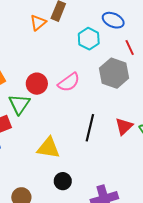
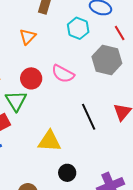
orange triangle: (38, 23) -> (28, 37), moved
pink semicircle: (69, 82) -> (63, 74), turned 70
black line: (90, 128) -> (89, 117), turned -32

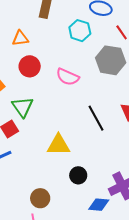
orange triangle: (28, 37) -> (20, 38), moved, turned 42
red circle: (31, 78) -> (30, 66), moved

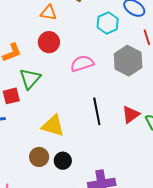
pink semicircle: (68, 77) -> (82, 63), turned 120
brown circle: (40, 198) -> (39, 157), moved

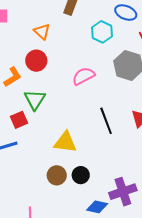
orange triangle: (49, 13) -> (42, 32), turned 42
red circle: (49, 42) -> (36, 61), moved

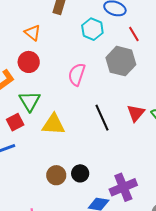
pink semicircle: (83, 76) -> (77, 74), turned -40
yellow triangle: (65, 142) -> (53, 124), moved

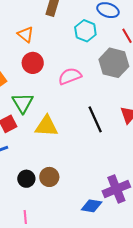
red circle: (29, 62) -> (33, 63), moved
pink semicircle: (77, 74) -> (70, 76), turned 50
black circle: (80, 173) -> (26, 179), moved

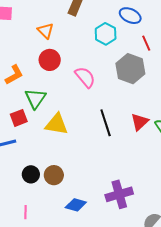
pink semicircle: (70, 76) -> (85, 77), turned 65
blue diamond: (92, 206) -> (76, 205), moved

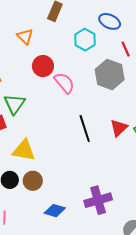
red circle: (50, 60) -> (43, 66), moved
yellow triangle: (57, 124) -> (24, 150), moved

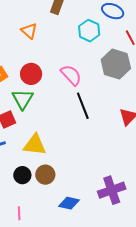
red circle: (43, 66) -> (31, 74), moved
black line: (85, 129) -> (83, 106), moved

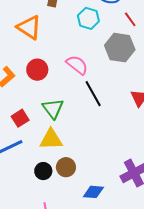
orange triangle: (29, 31) -> (29, 27), size x1.5
green triangle: (23, 99) -> (53, 109), moved

